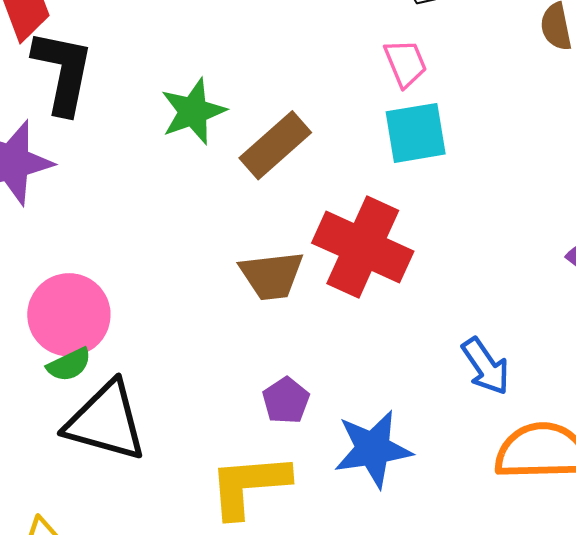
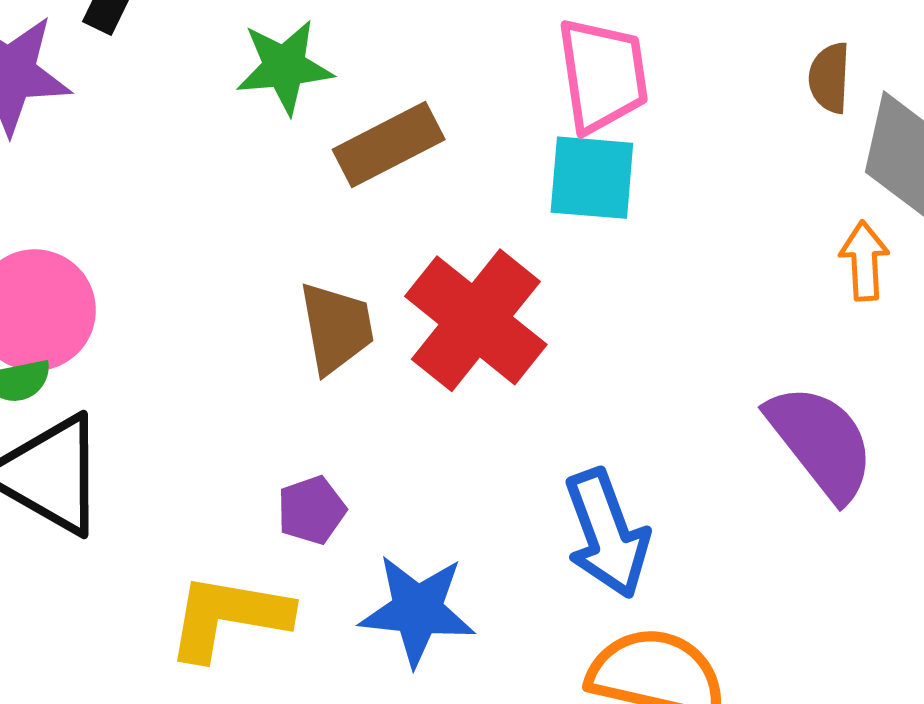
pink trapezoid: (405, 63) -> (603, 75), size x1.6
brown trapezoid: (272, 276) -> (336, 328), turned -108
blue arrow: (486, 366) -> (607, 534), size x1.4

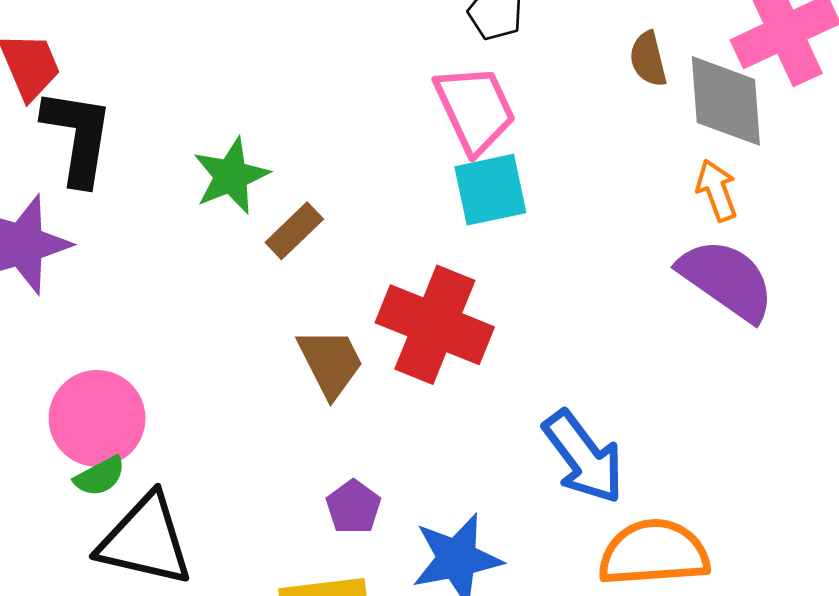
brown rectangle: (389, 144) -> (294, 231), moved, size x0.7
purple semicircle: (821, 442) -> (727, 280), moved

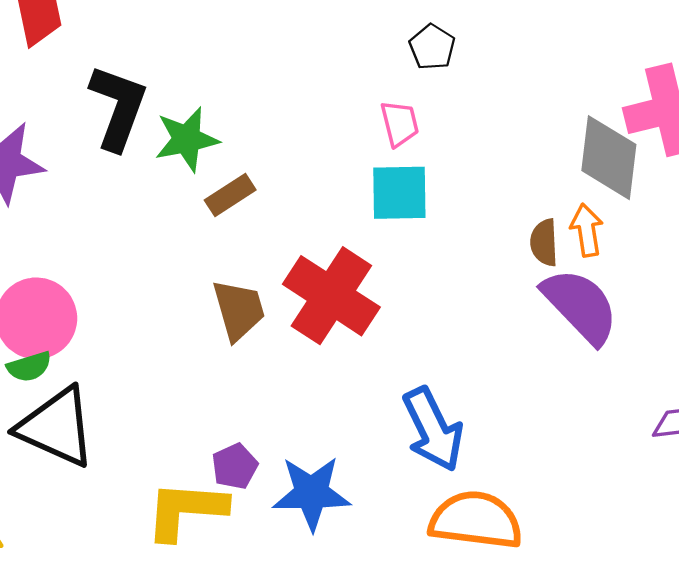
brown semicircle: (648, 59) -> (544, 243), moved
pink trapezoid: (475, 109) -> (400, 124), size x0.6
black L-shape: (78, 137) -> (118, 107), moved
purple pentagon: (353, 507) -> (235, 466), moved

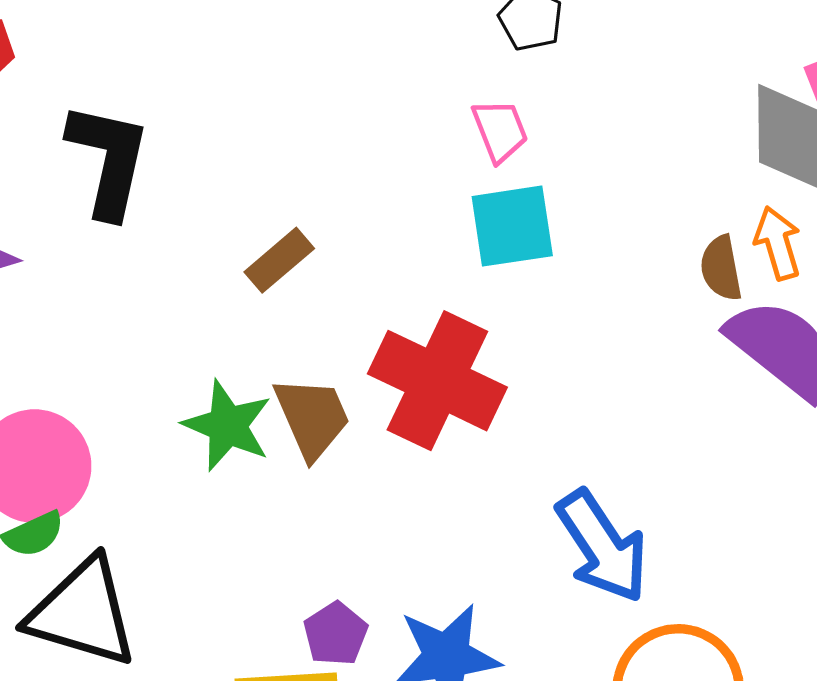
green star: (187, 139) -> (227, 426), moved, turned -30

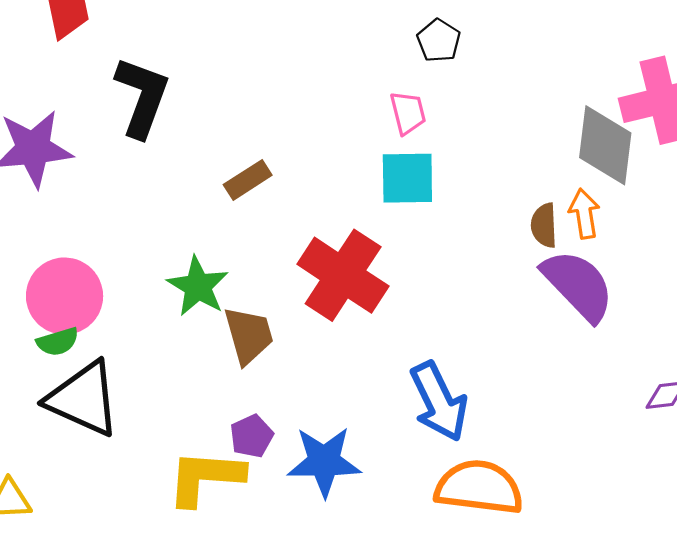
brown trapezoid: (312, 417) -> (249, 335), moved

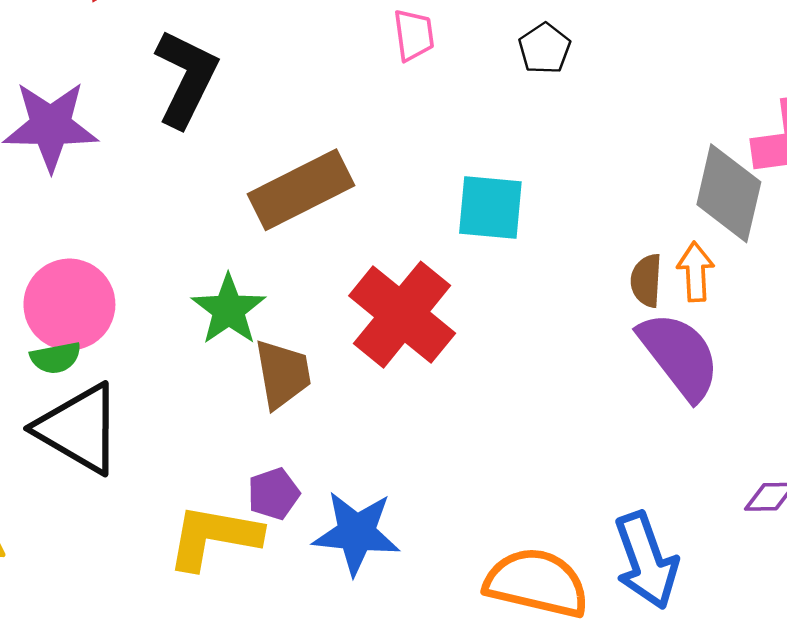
pink trapezoid: (408, 113) -> (414, 35), moved
brown rectangle: (248, 180) -> (301, 190), size x1.8
blue arrow: (439, 402) -> (646, 561), moved

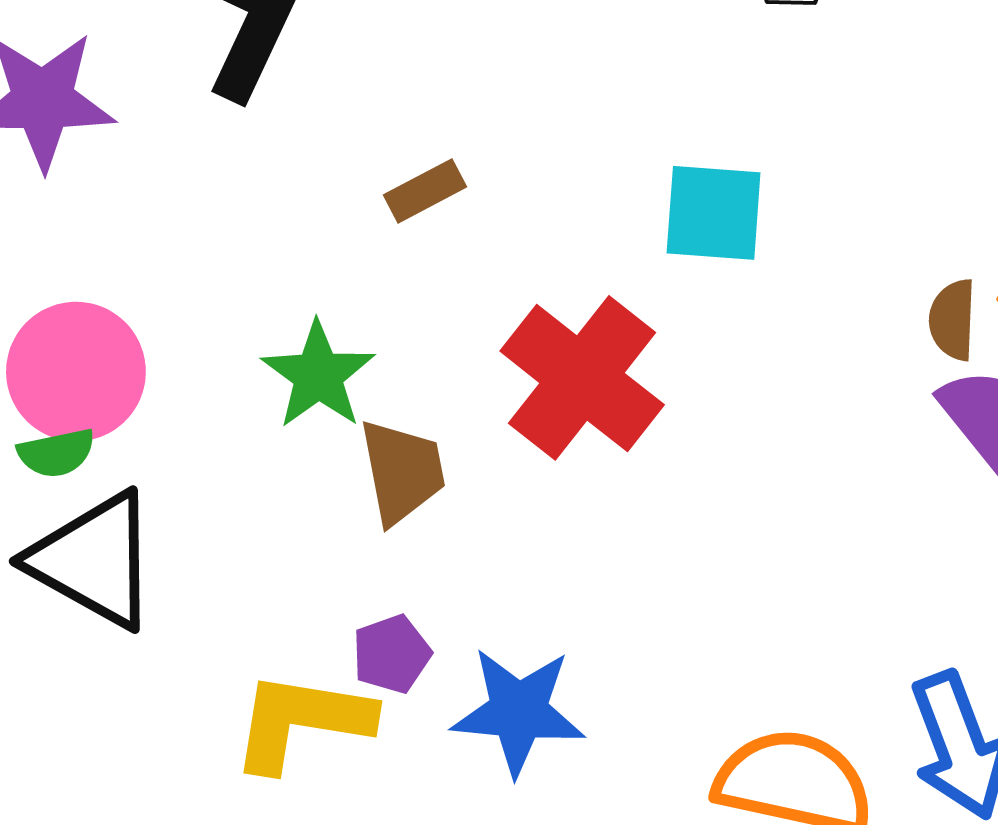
brown rectangle: (301, 190) -> (425, 191), size x0.5

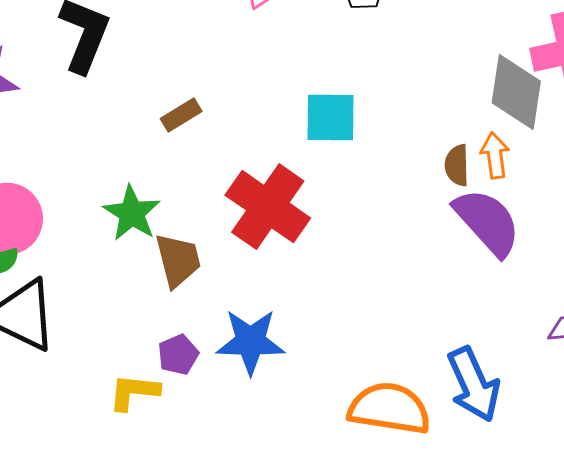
blue star: (518, 711) -> (250, 342), moved
yellow L-shape: (302, 721) -> (134, 392), size x0.7

